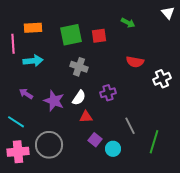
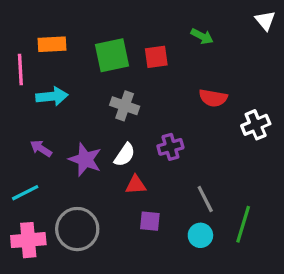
cyan line: (16, 122) -> (25, 193), turned -60
purple square: (95, 140) -> (150, 221), turned -32
cyan circle: (113, 149) -> (200, 235), moved

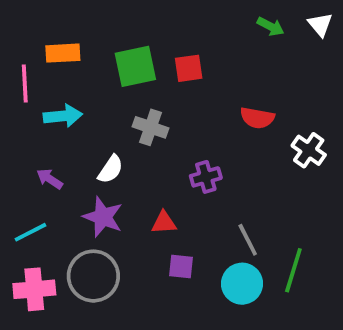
green arrow: (202, 36) -> (271, 26), moved
white cross: (256, 125) -> (309, 150), turned -32
white semicircle: (125, 155) -> (111, 169), moved
purple star: (85, 160) -> (103, 217), moved
cyan circle: (200, 235) -> (242, 284), size x1.4

